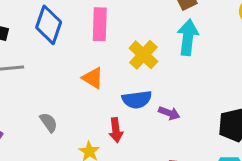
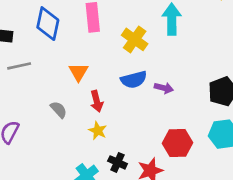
orange triangle: (93, 78) -> (78, 72), moved, turned 36
red arrow: (116, 130) -> (97, 101), moved

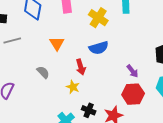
purple arrow: (164, 88) -> (132, 71), moved, turned 40
red arrow: (97, 101) -> (81, 67), moved

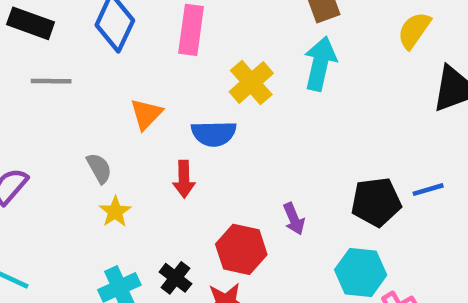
blue semicircle: (99, 48) -> (214, 134), moved
yellow star: (73, 87) -> (115, 212), moved
red hexagon: (133, 94) -> (241, 249), moved

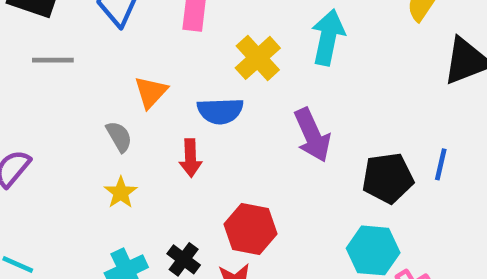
gray semicircle: (99, 168) -> (119, 137), moved
blue line: (428, 190) -> (441, 164), turned -60
purple arrow: (294, 219) -> (312, 135), moved, size x1.6

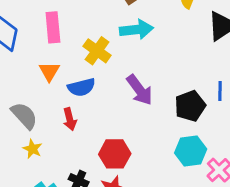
cyan arrow: (328, 37) -> (136, 30), turned 84
orange triangle: (151, 92) -> (49, 71), moved
gray semicircle: (119, 137) -> (24, 116), size x1.5

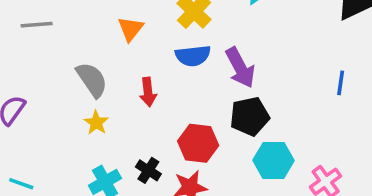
blue semicircle: (81, 87) -> (193, 56), moved
black pentagon: (190, 106) -> (250, 116), moved
cyan hexagon: (191, 151) -> (274, 160), moved

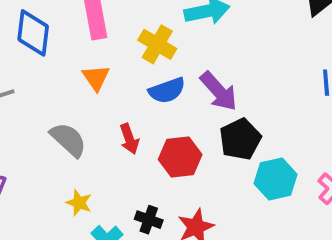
yellow star: (96, 123) -> (79, 203), moved
red hexagon: (198, 143) -> (180, 157), moved

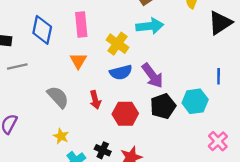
cyan hexagon: (276, 179) -> (195, 101), moved

